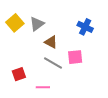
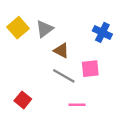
red square: (19, 74) -> (23, 100), moved, turned -32
pink line: (43, 87) -> (77, 105), moved

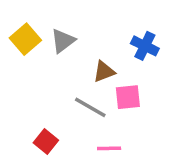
brown triangle: (61, 51) -> (104, 72), moved, turned -49
red square: (23, 100) -> (46, 142), moved

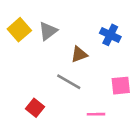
pink square: (128, 97) -> (121, 86), moved
pink line: (109, 148) -> (96, 114), moved

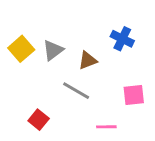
yellow square: (19, 30) -> (21, 49), moved
gray triangle: (48, 31) -> (53, 50), moved

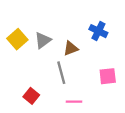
gray line: (76, 91) -> (61, 73), turned 45
pink line: (106, 127) -> (74, 102), moved

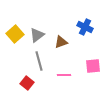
gray line: (61, 73) -> (39, 61), moved
pink line: (74, 102) -> (64, 75), moved

